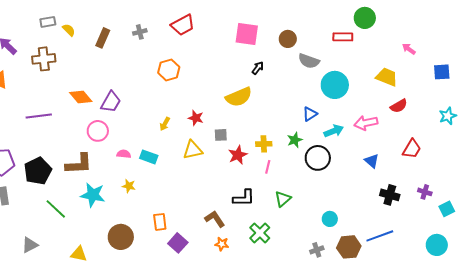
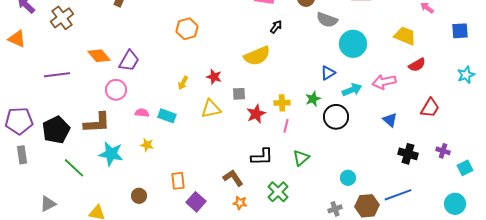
brown cross: (44, 59) -> (62, 18), turned -30
brown circle: (121, 237) -> (139, 196), size x0.6

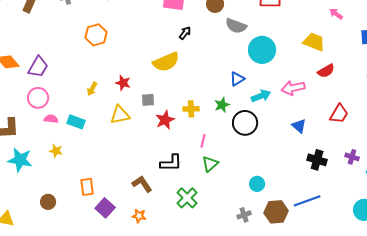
pink circle: (116, 90) -> (38, 98), moved
pink line: (286, 126) -> (203, 141), moved
orange star: (240, 203) -> (139, 216), moved

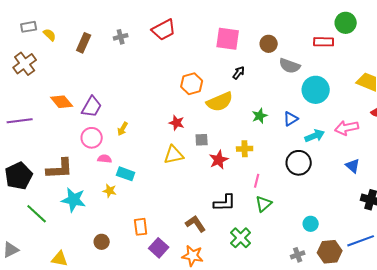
orange hexagon: (96, 35) -> (192, 84), moved
yellow arrow: (92, 89) -> (123, 129), moved
green star: (222, 105) -> (260, 116), moved
cyan rectangle: (76, 122) -> (126, 174), moved
orange star: (139, 216) -> (193, 256), size x1.5

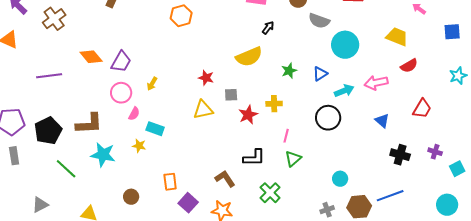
orange hexagon: (192, 84) -> (181, 16), moved
pink semicircle: (105, 159) -> (134, 114), turned 112

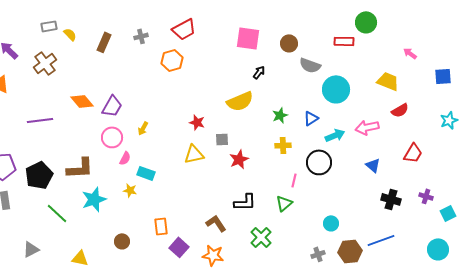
yellow cross: (274, 104) -> (283, 145), moved
pink line: (286, 136) -> (294, 180), moved
cyan star: (103, 155) -> (94, 199), turned -30

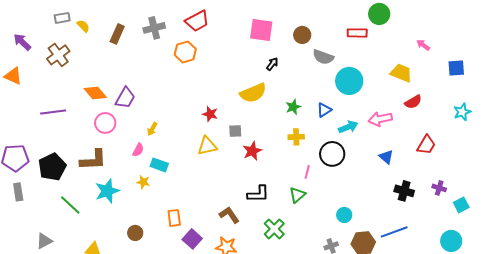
gray cross: (141, 36) -> (154, 28), size x1.5
yellow arrow: (143, 128) -> (152, 129), moved
pink circle: (112, 137) -> (105, 123), moved

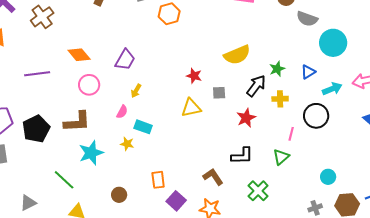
black arrow: (272, 64) -> (256, 86), moved, size x1.6
purple trapezoid: (125, 98) -> (125, 60), moved
red star: (252, 151) -> (246, 118), moved
green line: (70, 205) -> (64, 180), moved

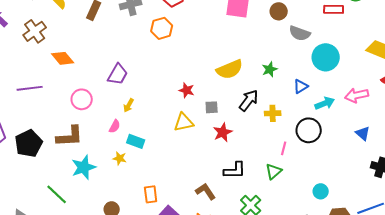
orange diamond: (79, 55) -> (63, 58), moved
green star: (277, 69) -> (270, 69), moved
red star: (246, 118) -> (223, 132), moved

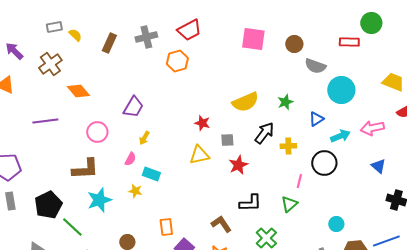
black pentagon: (29, 143) -> (48, 205), moved

